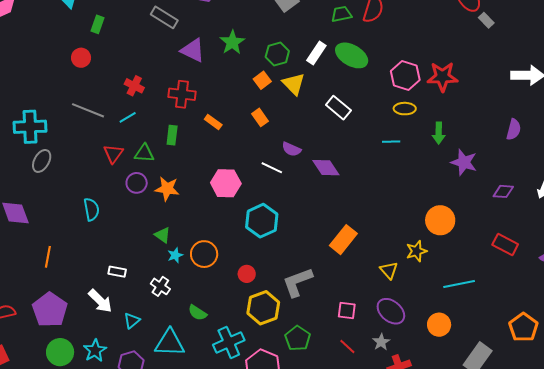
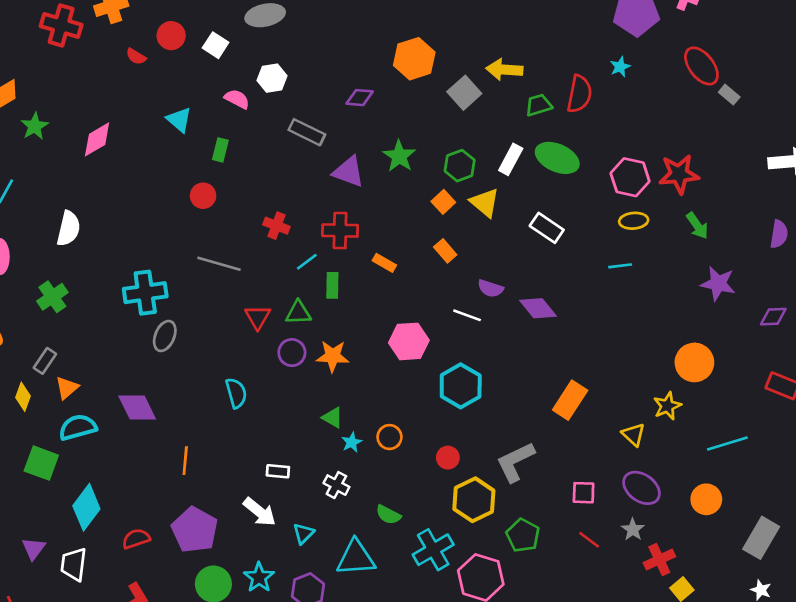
cyan line: (128, 117) -> (307, 262), moved
green arrow: (439, 133) -> (697, 226), moved, turned -30
orange circle: (204, 254) -> (389, 437), size x0.7

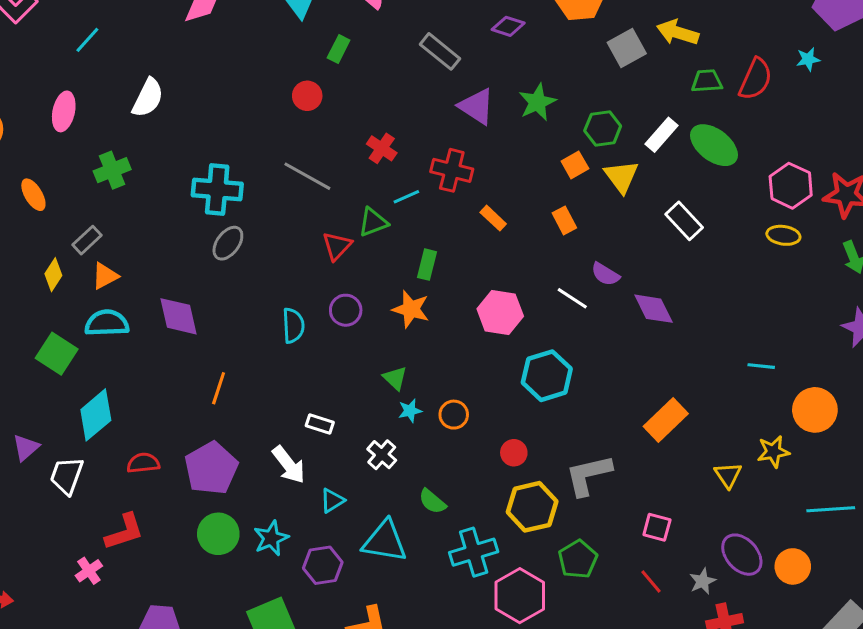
cyan line: (620, 266) -> (761, 366), moved
green rectangle: (332, 285) -> (427, 265), moved
green triangle: (298, 313) -> (373, 222), moved, turned -32
purple circle: (292, 353) -> (346, 310), moved
purple ellipse: (642, 488) -> (742, 555), moved

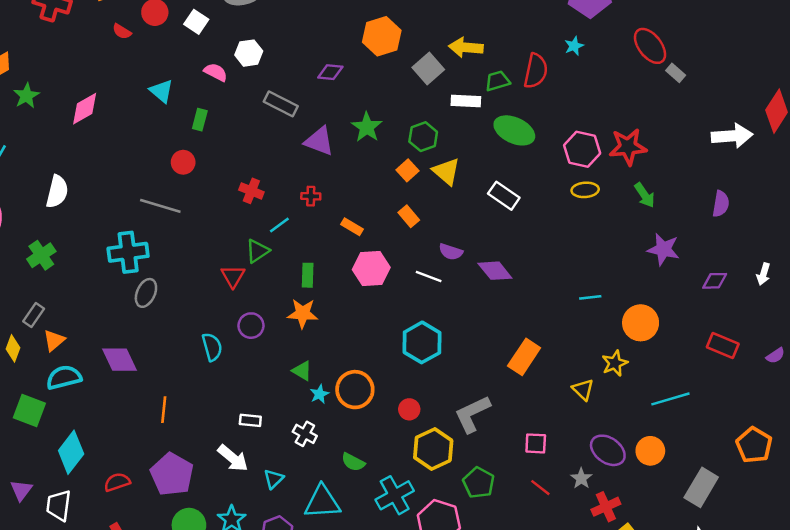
white rectangle: (661, 135) -> (466, 101), moved, turned 64
red cross: (452, 170) -> (311, 196), size x0.6
gray line: (307, 176) -> (160, 206), moved
pink hexagon: (500, 312) -> (371, 269), moved
orange circle: (454, 415) -> (355, 390), size x1.6

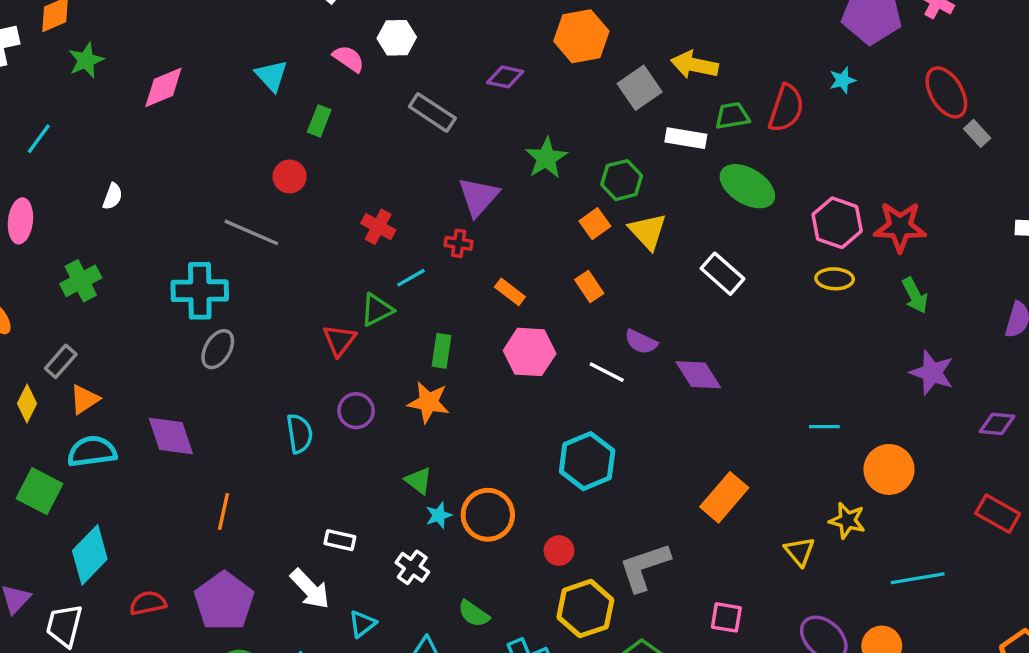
purple triangle: (319, 141) -> (478, 197), moved, turned 44
white semicircle: (57, 192) -> (113, 196), size x0.6
yellow star: (615, 363) -> (847, 520), turned 30

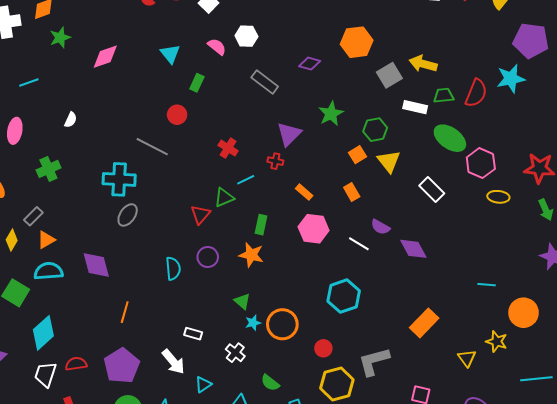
cyan star: (843, 80) -> (511, 79), size x1.8
cyan line: (39, 139) -> (29, 83), turned 30
pink hexagon: (837, 223) -> (481, 163), moved
white trapezoid: (64, 625) -> (46, 374), moved

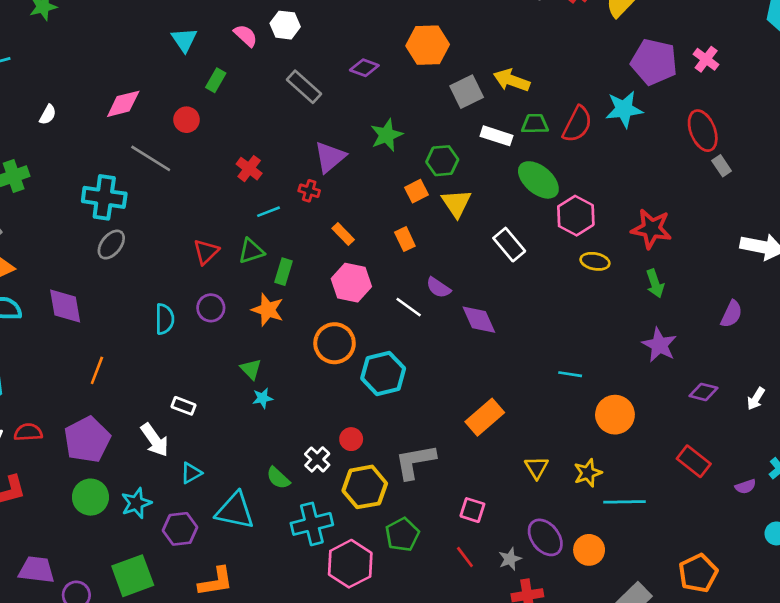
pink diamond: (105, 57) -> (123, 104), moved
green triangle: (224, 198) -> (251, 251), moved
orange circle: (282, 324) -> (335, 343), moved
yellow star: (497, 342) -> (588, 473), moved, turned 30
white cross: (235, 353) -> (317, 459), moved

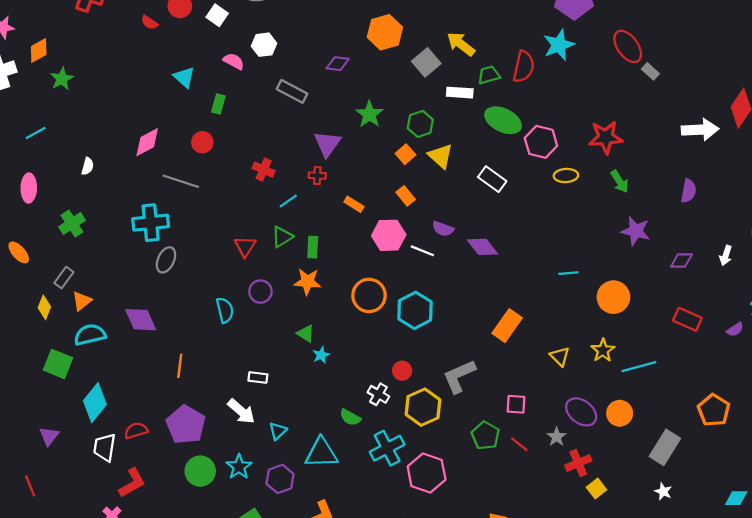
yellow arrow: (512, 80) -> (461, 44), turned 32
pink hexagon: (351, 283) -> (389, 235), moved
green pentagon: (402, 535) -> (485, 435), moved

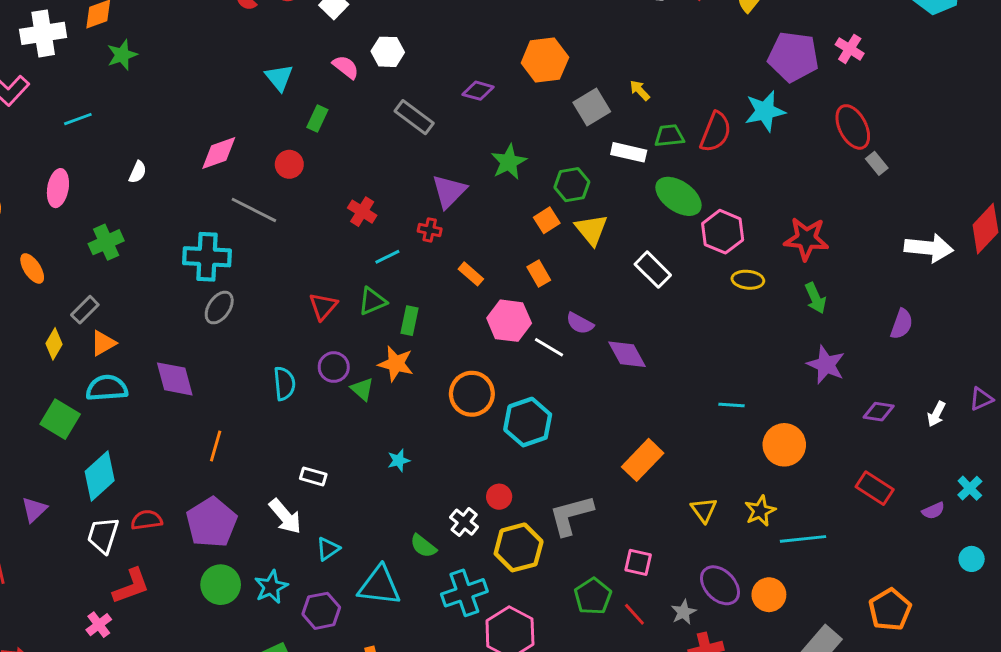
yellow arrow: (461, 44) -> (640, 90), size x0.6
green triangle: (306, 334) -> (362, 389), moved

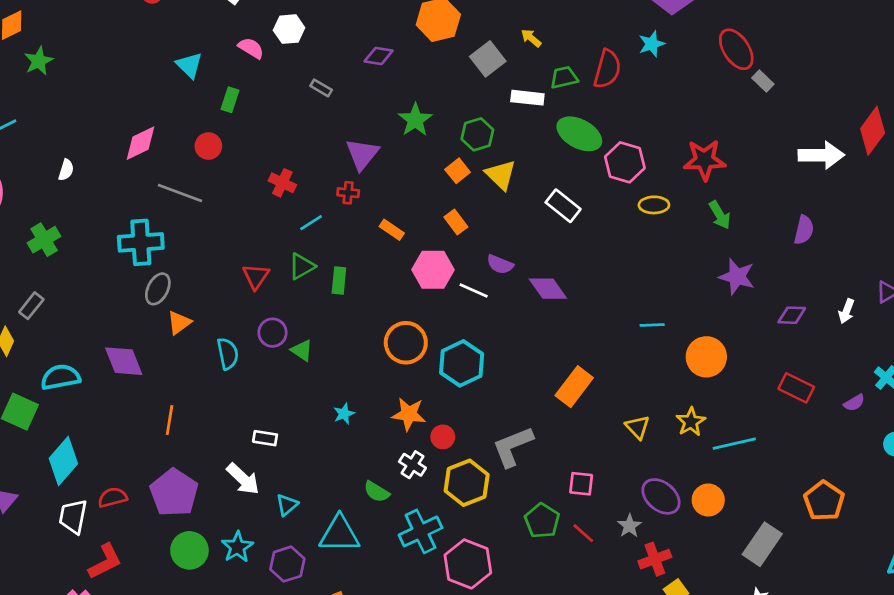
cyan star: (765, 111) -> (652, 44), size x0.7
gray rectangle: (414, 117) -> (321, 88), size x0.6
orange triangle: (103, 343) -> (179, 323), moved
orange star: (396, 364) -> (409, 414), moved

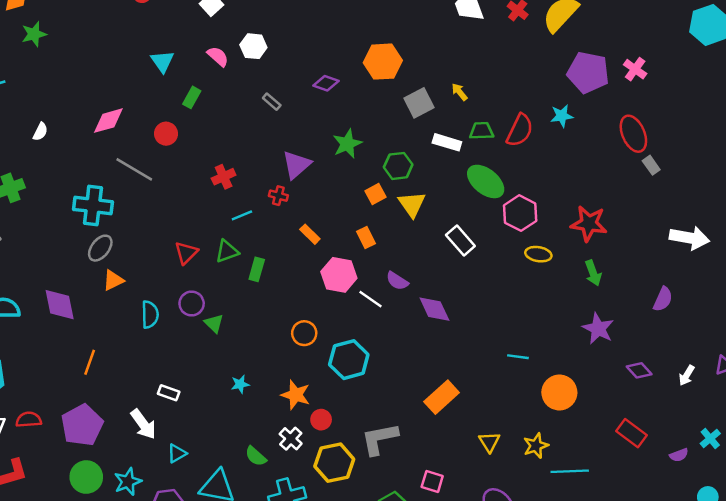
red cross: (282, 183) -> (224, 177), turned 30
purple diamond: (792, 315) -> (639, 370), turned 35
orange circle: (406, 343) -> (304, 333), size x0.7

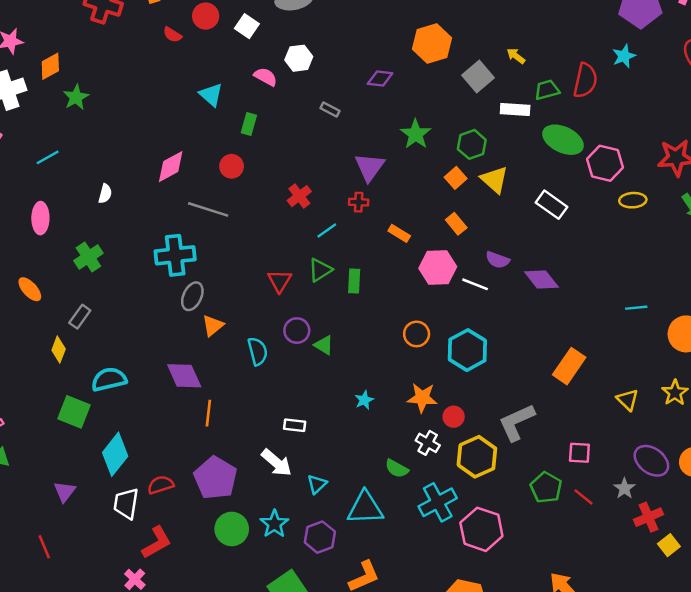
purple diamond: (60, 305) -> (184, 376), moved

